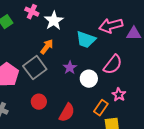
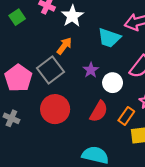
red circle: (39, 102) -> (55, 109), size x1.6
red semicircle: (67, 113) -> (99, 111), moved

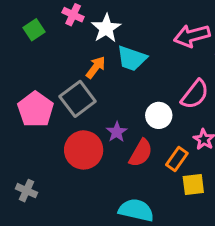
cyan trapezoid: (109, 38) -> (132, 58), moved
purple star: (91, 70) -> (117, 132), moved
gray cross: (11, 118) -> (26, 191), moved

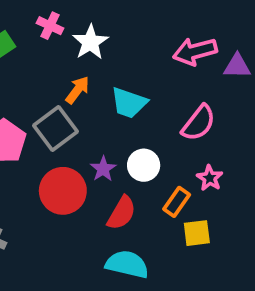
cyan trapezoid: (132, 58) -> (129, 103), moved
white circle: (159, 115) -> (144, 165), moved
red semicircle: (141, 153) -> (122, 213), moved

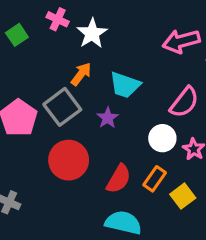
white circle: (144, 165) -> (162, 138), moved
purple star: (103, 169) -> (108, 118), moved
orange rectangle: (177, 202) -> (155, 179), moved
yellow square: (197, 233) -> (183, 196), turned -30

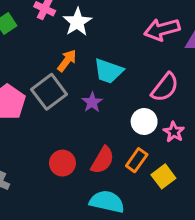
red circle: (69, 160) -> (62, 163), moved, size x0.7

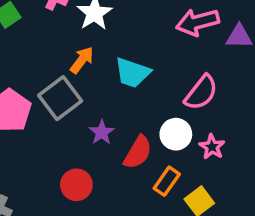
purple star: (92, 102) -> (102, 132), moved
red semicircle: (103, 160) -> (138, 152), moved

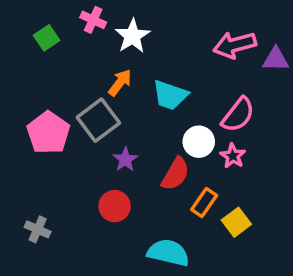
purple star: (102, 132) -> (125, 160), moved
white circle: (176, 134) -> (199, 142), moved
pink star: (212, 147) -> (233, 156), moved

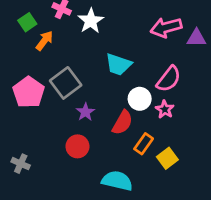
orange arrow: (120, 83) -> (44, 41), moved

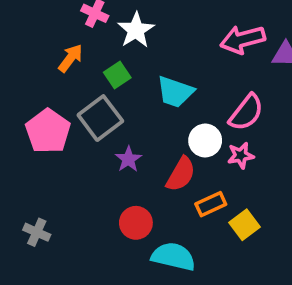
green square: (27, 22) -> (117, 75), moved
pink star: (165, 109) -> (241, 155), turned 30
orange rectangle: (144, 144) -> (211, 204), turned 30
red circle: (77, 146) -> (136, 223), moved

